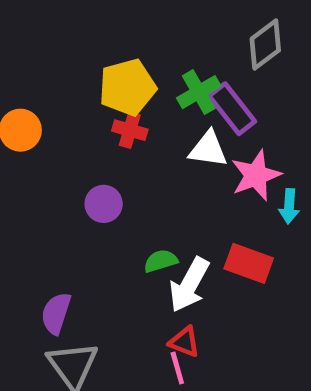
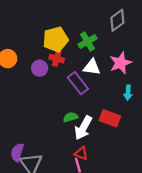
purple rectangle: (232, 109) -> (78, 83), moved
pink star: (256, 175) -> (121, 63), moved
purple circle: (104, 204) -> (40, 68), moved
purple semicircle: (56, 313) -> (17, 152), moved

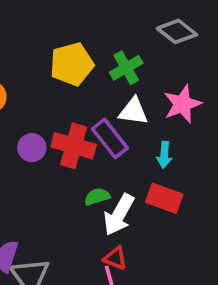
gray diamond: (117, 20) -> (177, 31), turned 75
red cross: (57, 59) -> (74, 146), moved, size x1.6
purple circle: (40, 68) -> (32, 148), moved
cyan arrow: (128, 93) -> (164, 155), moved

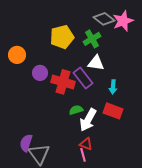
gray diamond: (177, 31) -> (104, 19), moved
pink star: (182, 104) -> (123, 21), moved
purple circle: (32, 148) -> (40, 73), moved

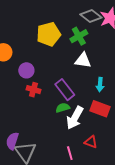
purple rectangle: (83, 78) -> (65, 90), moved
red cross: (63, 82) -> (33, 90), moved, size x0.6
red triangle: (86, 144) -> (91, 142), moved

